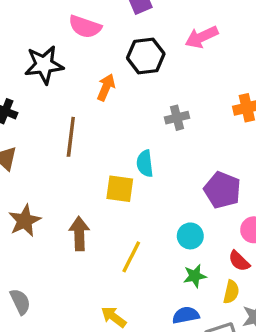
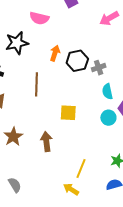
black hexagon: (146, 56) -> (77, 61), moved
cyan semicircle: (145, 164) -> (107, 91), moved
cyan circle: (190, 236) -> (108, 118), moved
yellow line: (131, 257) -> (81, 168), moved

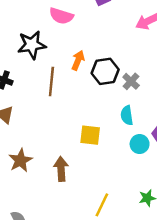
gray cross: (99, 68) -> (131, 81), turned -32
brown line: (36, 84) -> (51, 82), moved
cyan semicircle: (107, 91) -> (127, 115), moved

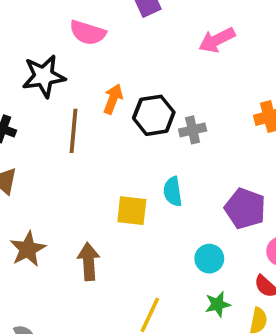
gray cross: (131, 81) -> (193, 130), turned 35
cyan semicircle: (127, 115) -> (173, 192), moved
cyan circle: (140, 144) -> (209, 259), moved

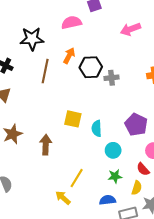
pink semicircle: (88, 33) -> (71, 23), moved, turned 144
cyan semicircle: (173, 192) -> (97, 128), moved

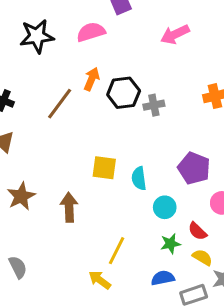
black star: (32, 39) -> (37, 36), moved
brown line: (45, 71) -> (60, 104), turned 30
red semicircle: (143, 169) -> (197, 231), moved
yellow semicircle: (137, 188) -> (202, 257), turned -72

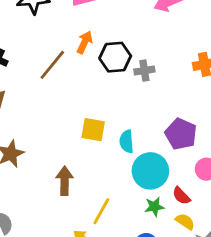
brown arrow: (69, 207) -> (65, 181), moved
cyan circle: (165, 207) -> (150, 171), size x1.6

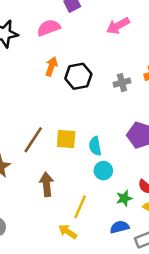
brown line: (52, 65) -> (33, 140), moved
gray cross: (144, 71) -> (122, 83), moved
cyan circle: (150, 171) -> (103, 171), moved, size x0.6

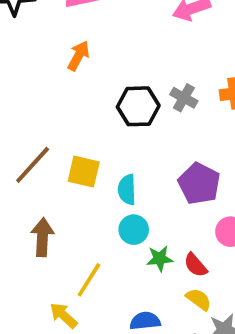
black hexagon: (78, 76) -> (138, 106), moved
gray cross: (122, 83) -> (184, 98), turned 35
green star: (124, 198) -> (160, 259), moved

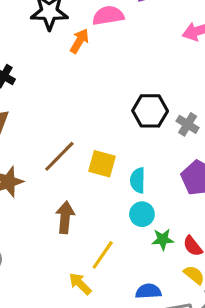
orange arrow: (78, 56) -> (79, 41), moved
gray cross: (184, 98) -> (188, 124), moved

